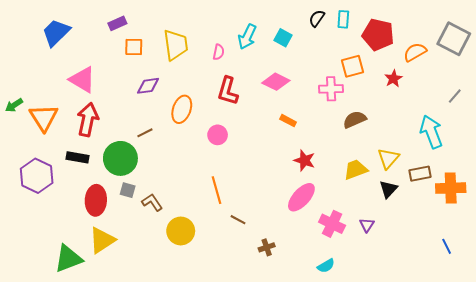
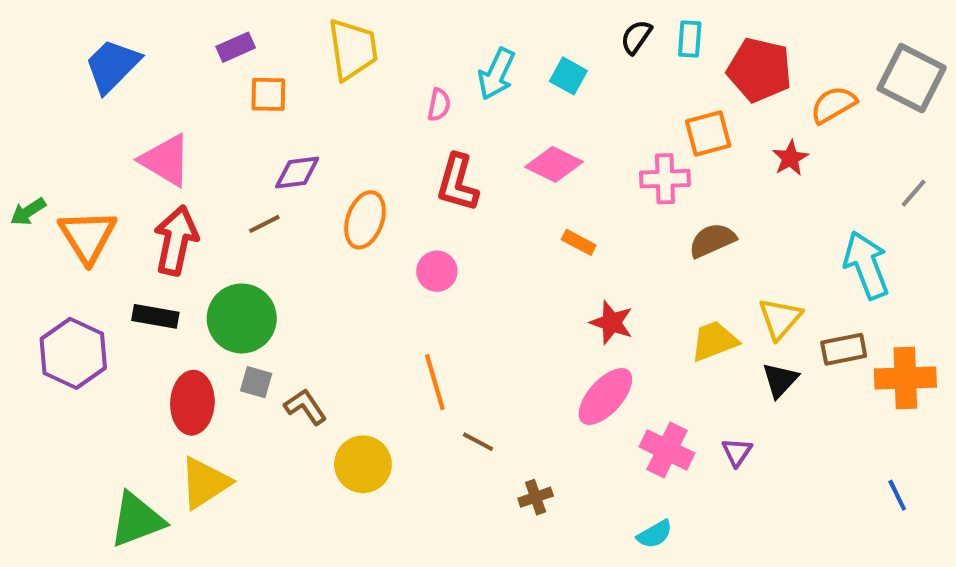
yellow trapezoid: (176, 45) -> (353, 49), moved
brown line: (145, 133) -> (264, 224), moved

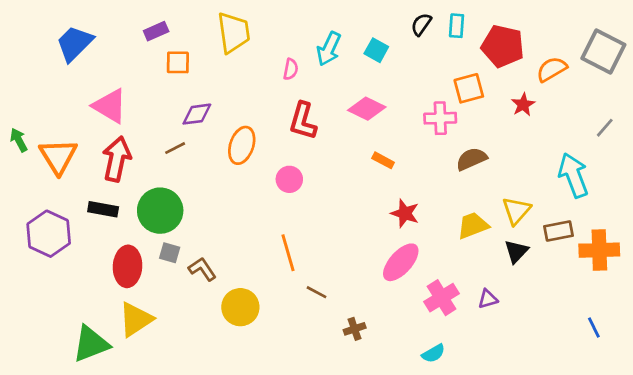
green arrow: (28, 212) -> (19, 140), turned 95
pink cross: (667, 450) -> (442, 298), turned 32
purple triangle: (737, 452) -> (488, 299), turned 40

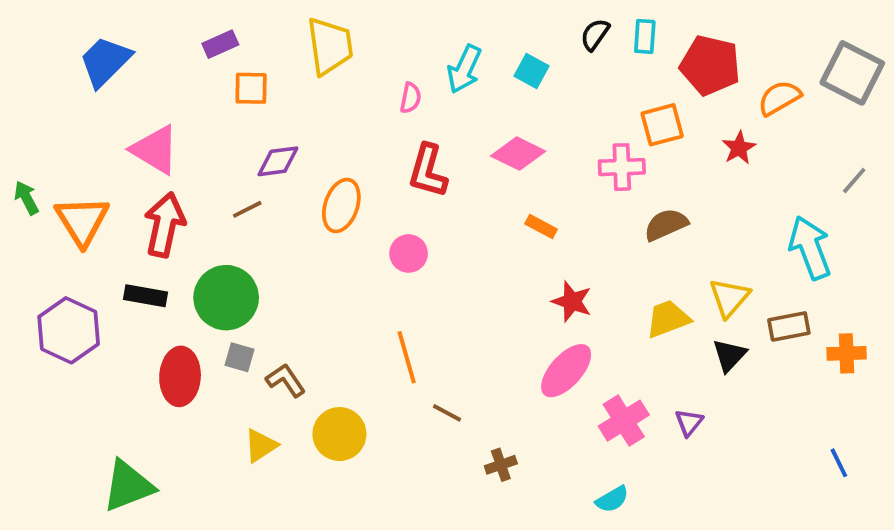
orange cross: (599, 250) -> (847, 353), size x0.7
purple triangle: (488, 299) -> (689, 422), turned -35
yellow triangle: (136, 319) -> (261, 446), moved, size x0.7

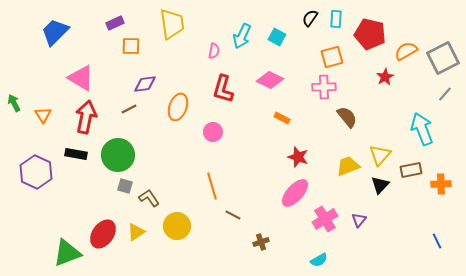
gray square: (852, 73) -> (443, 58), moved, turned 36
orange square: (662, 125) -> (332, 57), moved
orange triangle: (82, 221) -> (43, 115), size x0.6
brown semicircle: (666, 225) -> (347, 117), turned 75
red ellipse: (180, 376) -> (103, 234), moved, turned 32

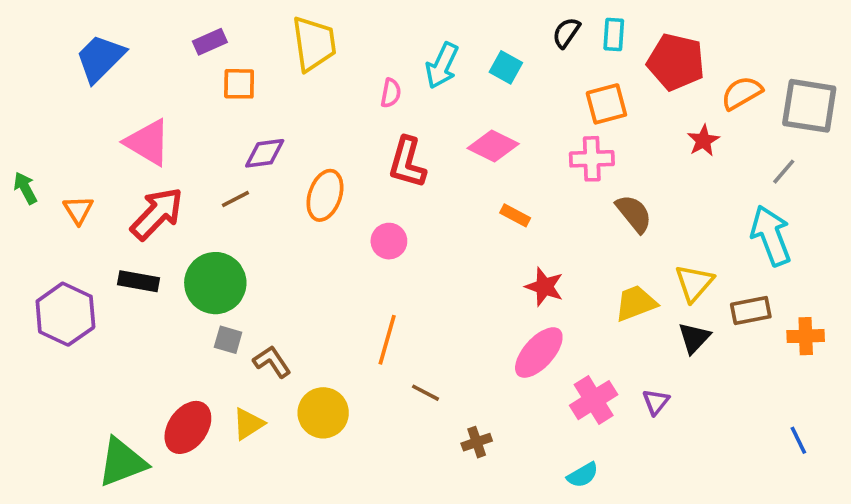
gray square: (443, 58) -> (809, 106), turned 36
gray line: (445, 94) -> (784, 172), moved
red arrow: (86, 117) -> (157, 214), turned 32
orange line: (212, 186) -> (387, 340), turned 32

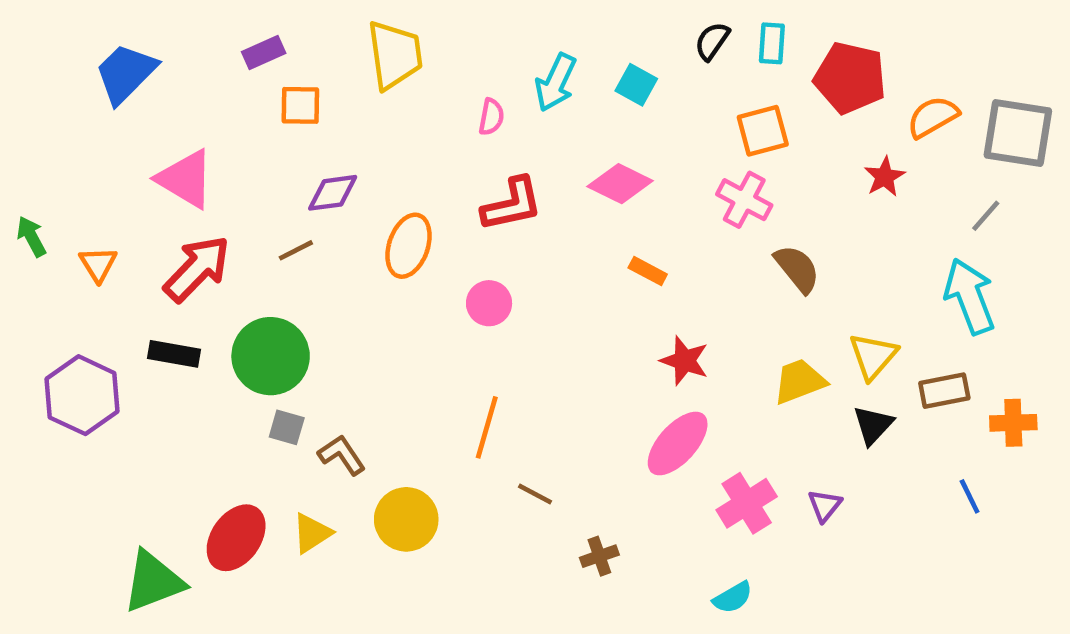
pink cross: (592, 159) -> (744, 200), turned 30
red L-shape: (407, 162) -> (512, 204), turned -118
blue line: (798, 440) -> (970, 496), moved

